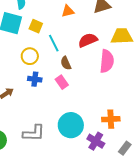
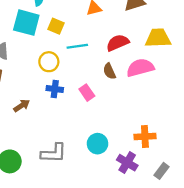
cyan line: (54, 43) -> (77, 46), turned -72
pink semicircle: (107, 61) -> (140, 68), turned -110
brown semicircle: (66, 63) -> (109, 71), moved
cyan circle: (71, 125) -> (97, 144), size x0.7

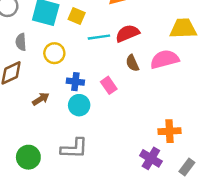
red semicircle: (118, 43) -> (127, 33), moved
yellow circle: (49, 62) -> (54, 53), moved
cyan circle: (97, 144) -> (79, 105), moved

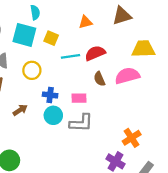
pink rectangle: (109, 85) -> (79, 98), turned -56
orange cross: (169, 131) -> (132, 138), turned -30
gray L-shape: (74, 148) -> (81, 123), moved

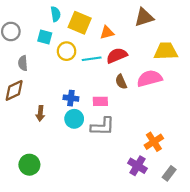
orange triangle: (85, 22) -> (107, 33), moved
cyan square: (24, 35) -> (45, 37), size x0.6
yellow square: (51, 38) -> (80, 23), moved, size x1.5
yellow circle: (32, 70) -> (67, 51), moved
brown arrow: (20, 110) -> (40, 113), turned 128

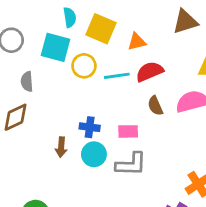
cyan square: (45, 37) -> (55, 47), size x1.5
brown arrow: (40, 113) -> (61, 147), moved

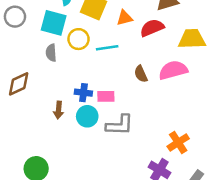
red semicircle: (150, 72) -> (152, 28), moved
gray semicircle: (27, 82) -> (51, 53), moved
pink rectangle: (128, 131) -> (106, 96), moved

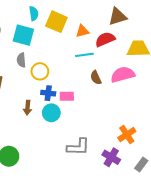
yellow circle: (78, 39) -> (40, 71), moved
cyan line: (107, 48) -> (84, 55), moved
gray L-shape: (120, 125) -> (78, 147), moved

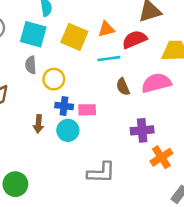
yellow square: (56, 22) -> (74, 37), moved
purple cross: (111, 157) -> (142, 130), moved, turned -36

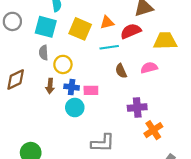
pink semicircle: (156, 83) -> (149, 68), size x0.7
brown arrow: (38, 124) -> (50, 86), moved

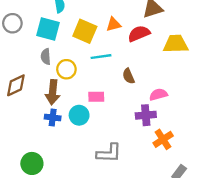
cyan line: (109, 47) -> (101, 57), moved
pink semicircle: (149, 68) -> (158, 95), moved
brown arrow: (50, 86) -> (53, 92), size x1.5
blue cross: (72, 87) -> (53, 118), moved

